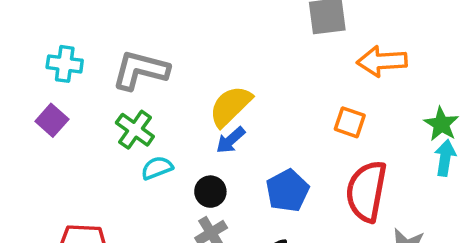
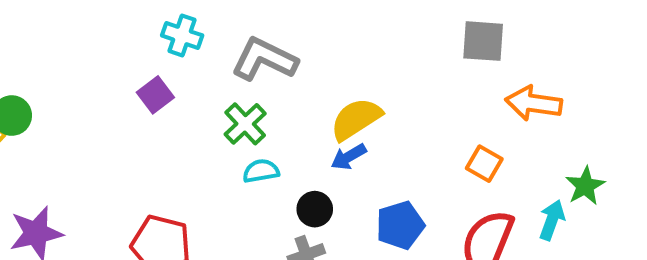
cyan arrow: (445, 158) -> (552, 220), moved

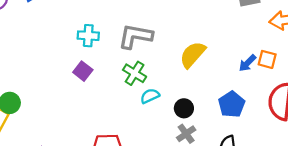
blue arrow: (349, 157) -> (247, 63), moved

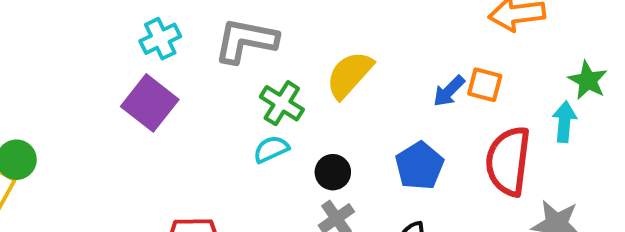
cyan cross: (88, 36) -> (160, 39), turned -30
purple square: (83, 71) -> (150, 103), size x1.5
green cross: (135, 73) -> (282, 103), moved

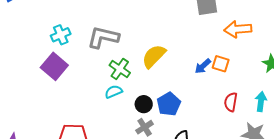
cyan arrow: (564, 122) -> (261, 102), moved
red semicircle: (508, 161) -> (231, 102), size x0.6
blue pentagon: (419, 166) -> (169, 104), moved

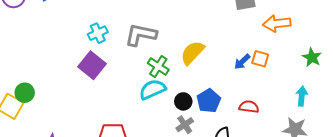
cyan semicircle: (114, 92) -> (153, 89), size x1.5
red semicircle: (231, 102) -> (249, 107), moved, turned 90

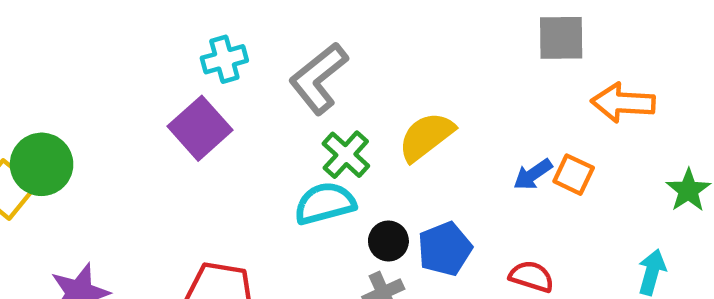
gray L-shape: (141, 35) -> (318, 78), turned -60
green circle: (25, 93) -> (42, 164), size x1.4

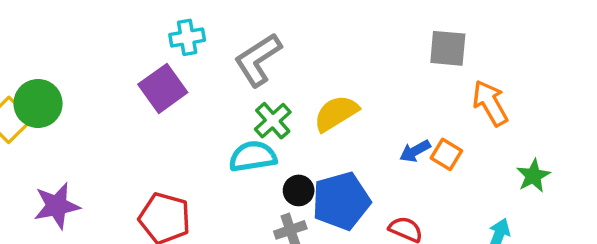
orange arrow: (623, 103) -> (490, 103), turned 51
blue pentagon: (445, 249) -> (341, 201), size x1.4

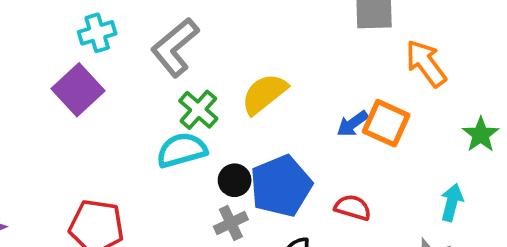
orange square: (446, 154) -> (386, 123), size x1.4

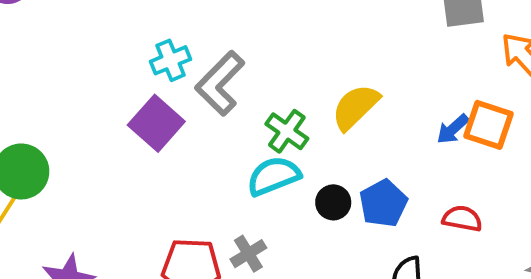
gray L-shape: (175, 47) -> (220, 83), moved
blue pentagon: (281, 186) -> (383, 203), size x0.7
gray cross: (231, 223) -> (248, 254), moved

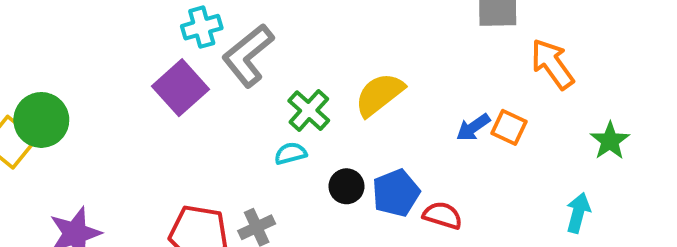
orange square: (489, 125) -> (509, 127), size x0.7
cyan semicircle: (274, 176) -> (291, 153), size x0.6
red semicircle: (462, 219) -> (443, 215), moved

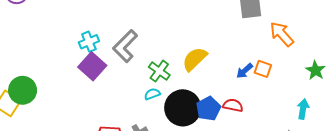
cyan cross: (202, 27) -> (89, 42), moved
black circle: (346, 186) -> (183, 108), size x2.0
red semicircle: (443, 215) -> (233, 105), moved

